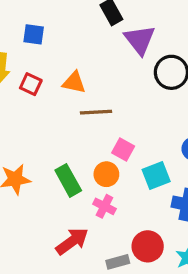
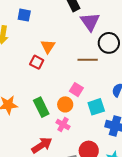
orange triangle: (74, 82) -> (48, 46), turned 49
red square: (31, 84) -> (37, 62), moved
brown line: (96, 112) -> (88, 60), moved

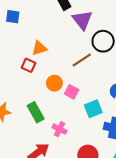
orange triangle: (48, 46) -> (39, 48), turned 42
brown line: (88, 60) -> (82, 60), turned -30
orange circle: (65, 104) -> (54, 83), moved

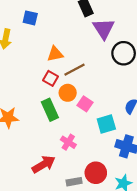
brown line: (82, 60) -> (74, 70), moved
red square: (28, 65) -> (50, 78), moved
green rectangle: (36, 112) -> (50, 110), moved

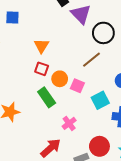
orange triangle: (55, 54) -> (41, 46), turned -35
brown line: (74, 70) -> (91, 60), moved
pink cross: (68, 142) -> (69, 123), turned 32

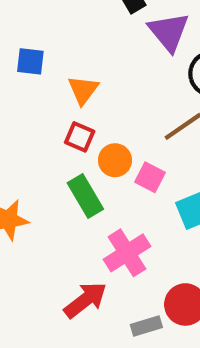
blue square: (12, 18) -> (30, 61), moved
pink cross: (69, 123) -> (127, 253), size x1.5

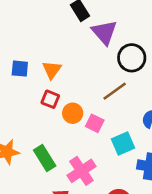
blue square: (30, 61) -> (20, 69), moved
green rectangle: (85, 196) -> (45, 158), moved

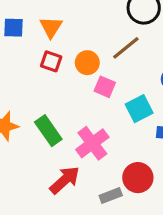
orange circle: (73, 113) -> (87, 63), moved

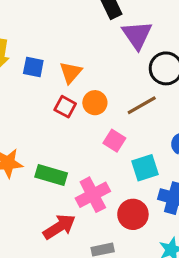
orange circle: (87, 63) -> (95, 103), moved
green rectangle: (48, 131) -> (51, 175), turned -48
red circle: (138, 178) -> (133, 214), moved

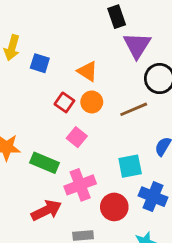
orange triangle: (71, 72) -> (87, 71), moved, turned -45
pink square: (114, 141) -> (77, 137), moved

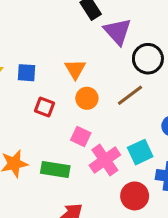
orange triangle: (87, 71) -> (75, 69), turned 40
red square: (64, 102) -> (44, 107), moved
pink cross: (80, 185) -> (105, 160), moved

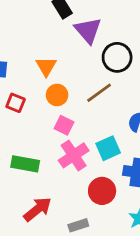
pink square: (81, 136) -> (64, 125), moved

